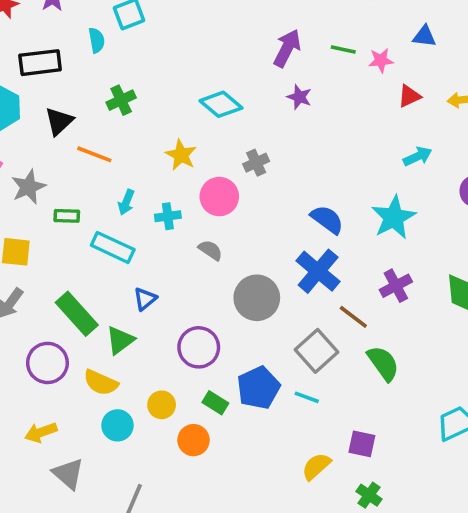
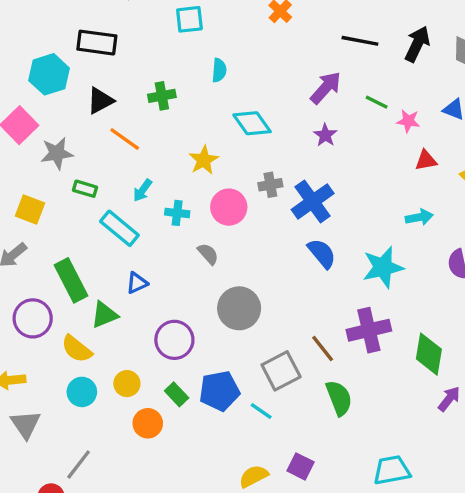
cyan semicircle: (97, 40) -> (219, 70), moved
blue cross: (318, 271) -> (313, 201), moved
purple cross: (396, 286) -> (369, 330), size x1.4

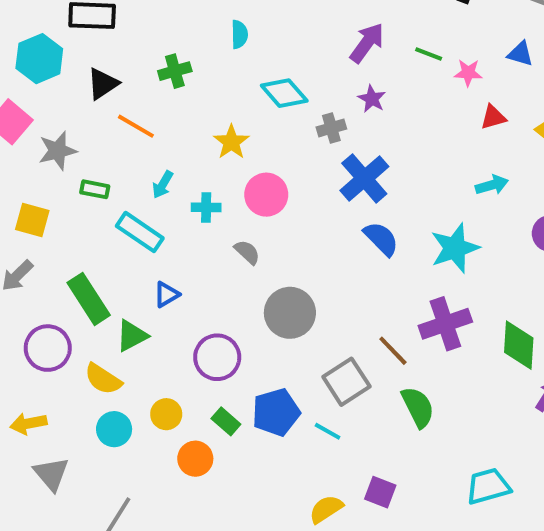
gray cross: (270, 185) -> (331, 128), moved

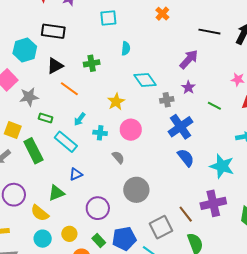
green line: (429, 54) -> (214, 106), moved
cyan star: (455, 248) -> (222, 166), turned 30
green rectangle: (89, 299) -> (33, 151), moved

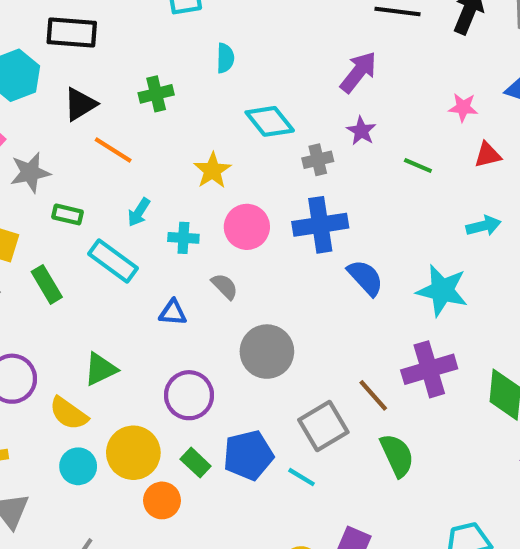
blue cross: (180, 127) -> (320, 225), moved, turned 30
green rectangle: (33, 151) -> (47, 284), size x0.7
blue triangle: (76, 174) -> (173, 313), moved, turned 32
yellow circle: (69, 234) -> (133, 453), size x1.6

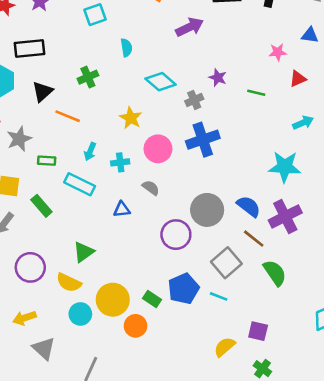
purple arrow: (358, 72) -> (190, 27), moved, turned 36
blue semicircle: (365, 278) -> (249, 206), moved
gray circle: (267, 352) -> (207, 210), moved
purple circle: (189, 395) -> (176, 235), moved

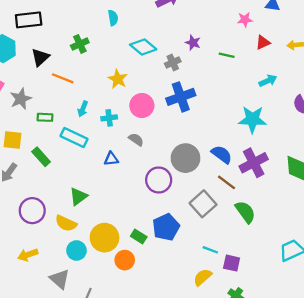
cyan line: (219, 296) -> (210, 250), moved
gray triangle: (44, 348) -> (60, 279), moved

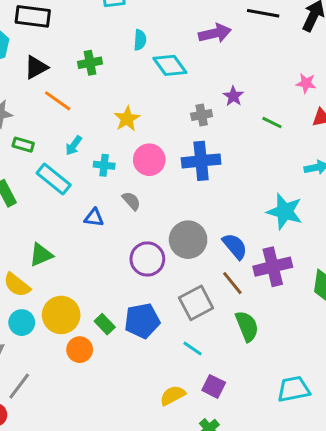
cyan diamond: (143, 47) -> (170, 65), moved
cyan line: (210, 250) -> (193, 349), moved

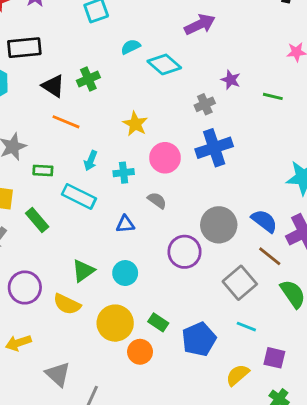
cyan semicircle: (140, 40) -> (131, 47), turned -108
black triangle: (36, 67) -> (53, 86), moved, turned -45
blue pentagon: (142, 321) -> (199, 339), moved
cyan circle: (22, 323) -> (125, 273), moved

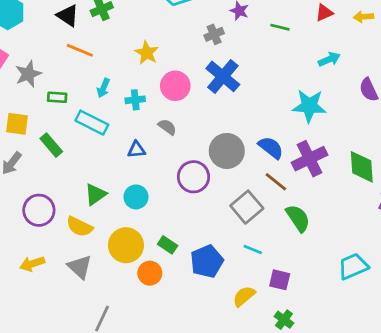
blue cross: (214, 148) -> (223, 76), turned -32
gray triangle: (58, 374) -> (80, 267), moved

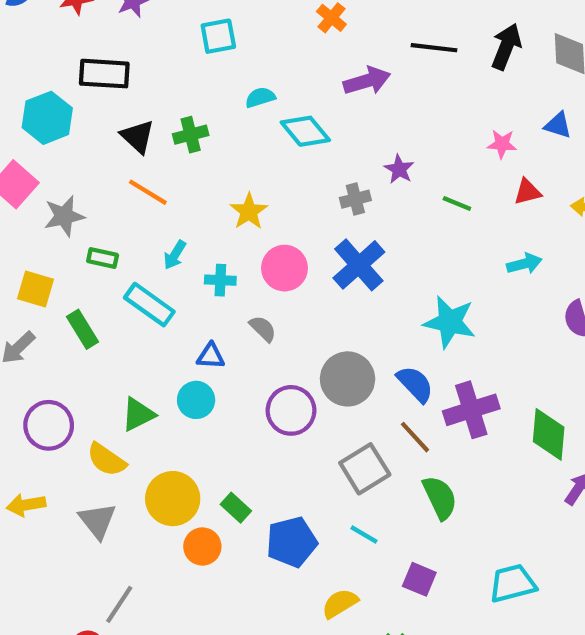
cyan star: (309, 106) -> (450, 322), moved
cyan circle: (136, 197) -> (196, 400), moved
purple square: (280, 280) -> (419, 579), moved

